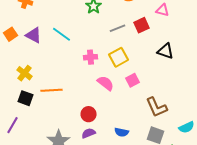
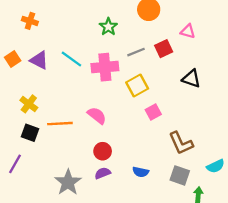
pink cross: (90, 57) -> (105, 67), moved, size x1.6
pink semicircle: (106, 83) -> (97, 115), moved

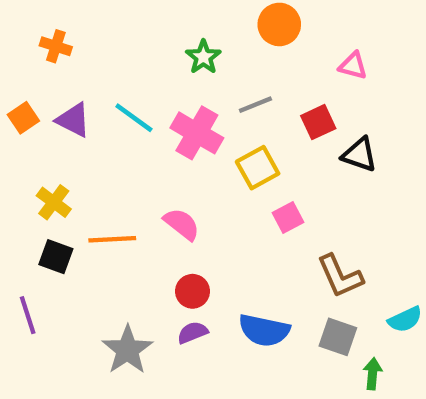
red square: (164, 49) -> (318, 122), moved
pink cross: (105, 67) -> (197, 133), turned 35
purple line: (15, 164) -> (28, 315), turned -48
blue semicircle: (141, 172) -> (264, 330), size x1.6

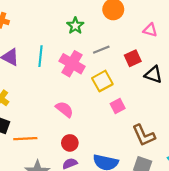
cyan line: (134, 118) -> (41, 56), turned 60
orange line: (112, 239) -> (25, 139), moved

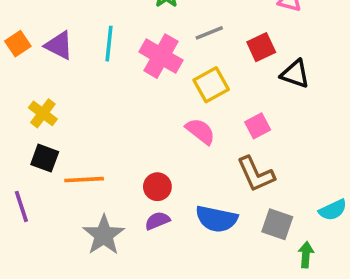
pink square: (118, 106) -> (258, 126), moved
pink semicircle: (64, 109) -> (200, 131), moved
brown L-shape: (144, 135) -> (256, 174), moved

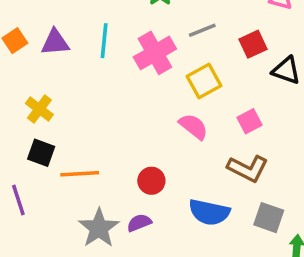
purple triangle: (59, 45) -> (55, 42), turned -32
pink cross: (161, 56) -> (155, 53), turned 30
brown L-shape: (256, 174) -> (248, 168), turned -39
purple semicircle: (157, 221) -> (139, 223), moved

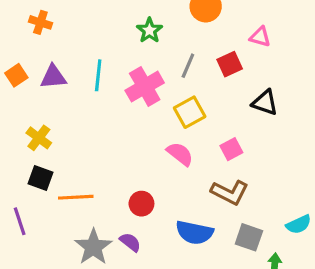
gray line: (202, 30) -> (188, 66), turned -45
red square: (253, 44) -> (230, 64), moved
purple semicircle: (139, 223) -> (130, 242), turned 60

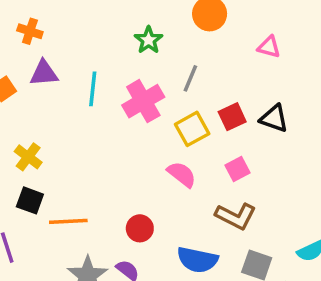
red square: (230, 64) -> (232, 117), moved
purple triangle: (53, 77) -> (44, 73), moved

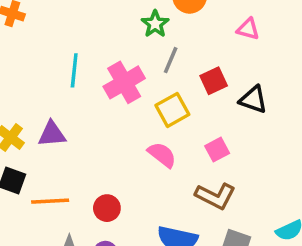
green star: (149, 40) -> (155, 24), moved
purple triangle: (44, 73) -> (52, 134), moved
red square: (232, 117) -> (214, 81), moved
red circle: (140, 228) -> (107, 208), moved

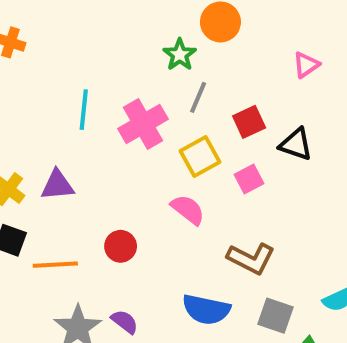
pink triangle: (248, 29) -> (306, 65), moved, turned -50
pink square: (217, 150) -> (249, 179), moved
red circle: (107, 208) -> (121, 246), moved

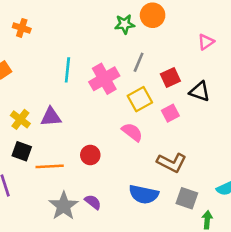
green star: (180, 55) -> (125, 24), moved, turned 30

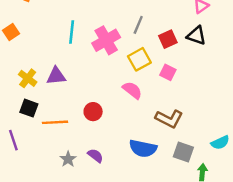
black triangle: (200, 91) -> (196, 36), moved
pink square: (170, 113) -> (168, 72), turned -35
gray star: (64, 206) -> (68, 159), size x0.6

